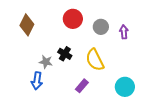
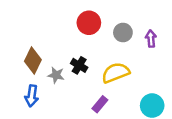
brown diamond: (27, 25) -> (33, 60), moved
yellow semicircle: (95, 60) -> (116, 73), turned 95
blue arrow: (37, 81) -> (32, 96), moved

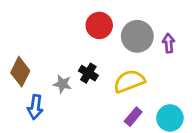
gray circle: (123, 33) -> (137, 36), size x1.5
brown diamond: (33, 60) -> (20, 72), moved
purple rectangle: (100, 104) -> (133, 117), moved

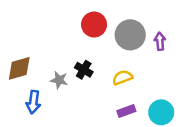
brown diamond: (20, 72) -> (19, 68), turned 48
yellow semicircle: (129, 81) -> (122, 77), size x0.7
purple rectangle: (133, 117) -> (126, 111), turned 30

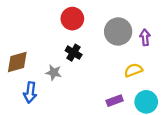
red circle: (94, 25) -> (72, 19), moved
black cross: (84, 70) -> (74, 53), moved
yellow semicircle: (122, 77) -> (133, 70), moved

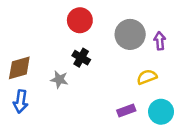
blue arrow: (30, 92) -> (21, 101), moved

